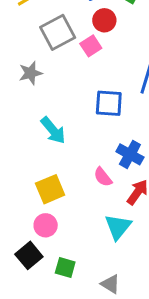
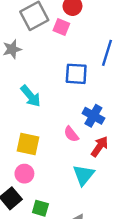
pink square: (91, 46) -> (61, 27), turned -35
yellow square: (50, 189) -> (28, 144), turned 35

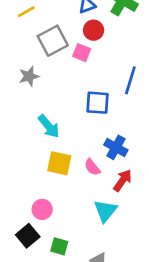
yellow square: (28, 144) -> (59, 163), moved

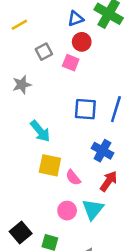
gray square: (53, 41) -> (44, 52), size x0.6
blue line: (130, 80) -> (116, 109), moved
pink semicircle: (92, 167) -> (73, 178), moved
pink circle: (42, 209) -> (67, 211), moved

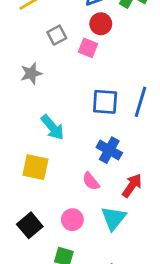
blue cross: (102, 151) -> (109, 150), moved
yellow square: (50, 165) -> (35, 167), moved
pink circle: (67, 211) -> (72, 220), moved
black square: (21, 233) -> (30, 225), moved

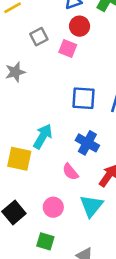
cyan arrow: (53, 127) -> (43, 136), moved, turned -110

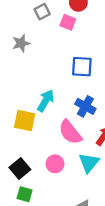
pink semicircle: (70, 172) -> (70, 132), size x1.6
green square: (45, 241) -> (25, 194), moved

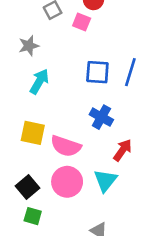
cyan arrow: (46, 101) -> (39, 81), moved
pink semicircle: (70, 132) -> (66, 146), moved, turned -32
pink circle: (55, 164) -> (67, 182), size x1.5

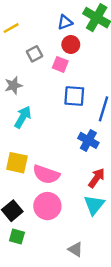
blue square: (97, 72) -> (74, 96), moved
blue cross: (101, 117) -> (88, 140), moved
cyan triangle: (105, 180) -> (94, 205), moved

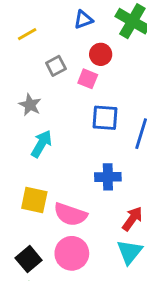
blue triangle: (65, 22) -> (83, 20), moved
gray star: (13, 85) -> (30, 105), turned -30
blue cross: (88, 140) -> (108, 177), moved, turned -30

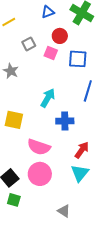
blue square: (105, 118) -> (78, 59), moved
cyan arrow: (42, 144) -> (48, 98), moved
yellow square: (34, 200) -> (14, 120), moved

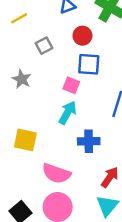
pink square: (51, 53) -> (71, 85), moved
blue square: (78, 59) -> (89, 64), moved

